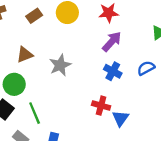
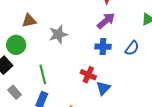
blue semicircle: (146, 68) -> (132, 48), turned 147
blue cross: (113, 71) -> (103, 47), turned -35
green line: (35, 113) -> (43, 74), moved

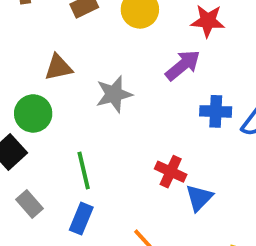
purple arrow: (106, 21) -> (183, 65), moved
blue cross: (103, 47) -> (216, 111), moved

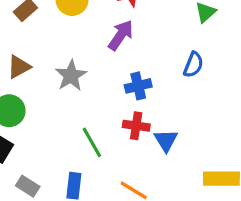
blue cross: (216, 111) -> (138, 86), moved
green line: (84, 170) -> (92, 142), moved

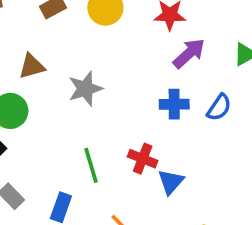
purple arrow: (121, 35) -> (189, 53), moved
blue cross: (138, 86) -> (174, 104), moved

